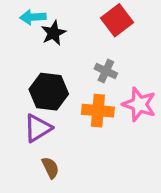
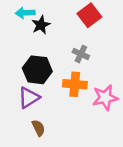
pink star: (139, 104) -> (105, 98), moved, turned -30

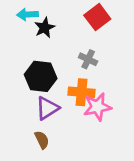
purple triangle: (29, 98) -> (47, 108), moved
pink star: (105, 98) -> (97, 107), moved

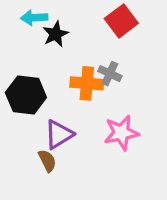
black hexagon: (41, 76) -> (26, 95), moved
orange cross: (82, 92) -> (87, 83), moved
brown semicircle: (42, 140) -> (47, 161), moved

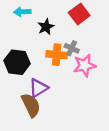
black star: (56, 34) -> (46, 27), moved
pink star: (121, 133) -> (85, 65), moved
brown semicircle: (47, 161) -> (31, 105), size x1.6

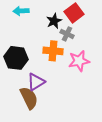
black star: (46, 27) -> (54, 21), moved
gray cross: (72, 48) -> (67, 34), moved

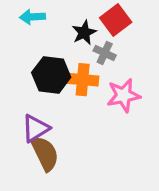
black hexagon: (16, 58) -> (51, 75), moved
purple triangle: (36, 82) -> (36, 128), moved

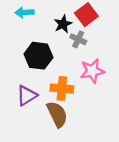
orange cross: (83, 80) -> (62, 88), moved
brown semicircle: (45, 153) -> (57, 114), moved

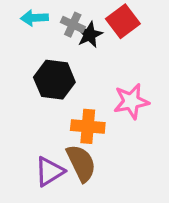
gray cross: (78, 39) -> (73, 25), moved
purple triangle: (27, 95) -> (49, 171), moved

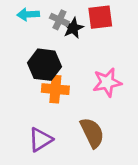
red square: (123, 21) -> (100, 17), turned 30
orange cross: (88, 126) -> (55, 89), moved
brown semicircle: (81, 163) -> (92, 133), moved

